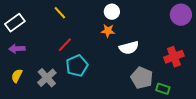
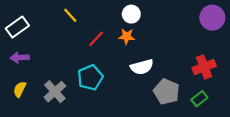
red line: (65, 45) -> (96, 39), moved
white semicircle: (129, 48) -> (142, 67), moved
green rectangle: (163, 89) -> (199, 99), moved, turned -56

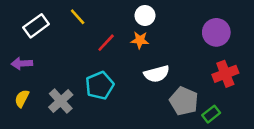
purple circle: (212, 18) -> (216, 32), moved
white rectangle: (17, 27) -> (36, 26), moved
green rectangle: (199, 99) -> (211, 114), moved

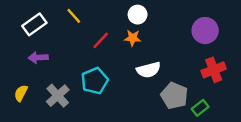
purple arrow: (22, 63) -> (38, 58), moved

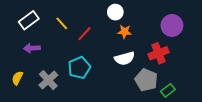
yellow line: (74, 16) -> (62, 23), moved
orange star: (133, 38) -> (125, 32), moved
red cross: (214, 70) -> (159, 53), moved

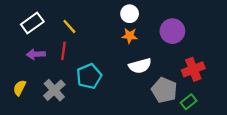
purple circle: (172, 25) -> (172, 31), moved
orange star: (125, 32) -> (130, 36), moved
red line: (84, 34) -> (64, 51), moved, turned -35
red cross: (159, 53) -> (193, 69), moved

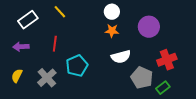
yellow line: (69, 26) -> (60, 12), moved
purple arrow: (36, 54) -> (21, 47), moved

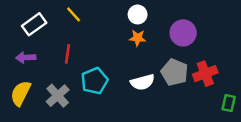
white semicircle: (121, 57) -> (142, 82), moved
yellow semicircle: (17, 76) -> (21, 93), size x1.5
gray pentagon: (142, 78) -> (174, 72), moved
green rectangle: (163, 88) -> (229, 103), moved, turned -40

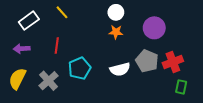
green rectangle: (229, 103) -> (181, 87), moved

